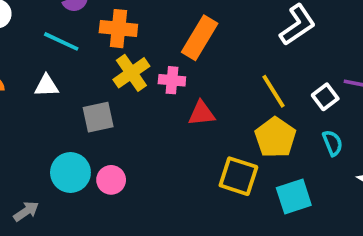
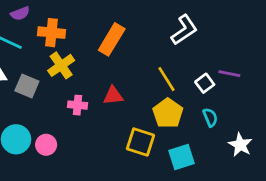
pink cross: (172, 80) -> (78, 105), moved
gray square: (98, 117) -> (27, 86), moved, turned 35

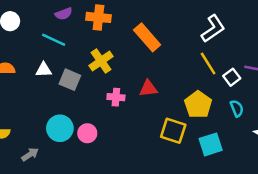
orange cross: (52, 33) -> (98, 17), moved
orange rectangle: (112, 39) -> (147, 37), turned -72
yellow line: (166, 79) -> (208, 64), moved

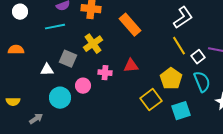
cyan line: (54, 40) -> (55, 27), turned -36
white triangle: (44, 70) -> (47, 70), moved
cyan semicircle: (237, 108) -> (202, 82), size x1.5
yellow square: (173, 131) -> (151, 100), turned 35
pink circle: (87, 133) -> (83, 86), moved

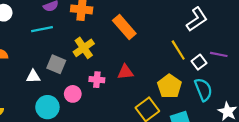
white L-shape: (183, 18) -> (197, 19), moved

